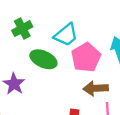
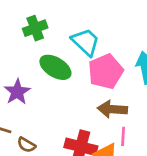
cyan trapezoid: (66, 35) -> (86, 42), turned -105

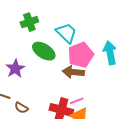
brown arrow: (112, 109) -> (73, 72), moved
pink line: (123, 136) -> (77, 101), moved, turned 64

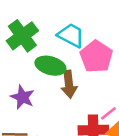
green cross: (29, 22) -> (22, 36), size x1.4
brown arrow: (73, 72) -> (69, 84), moved, turned -85

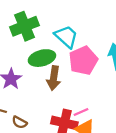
green ellipse: (50, 66) -> (42, 58), turned -45

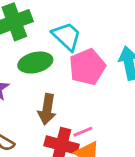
brown arrow: (54, 78) -> (47, 109), moved

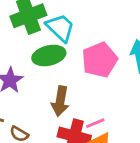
cyan trapezoid: (67, 36) -> (60, 28), moved

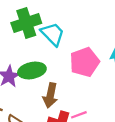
green ellipse: (49, 56) -> (32, 70), moved

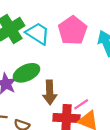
pink pentagon: (84, 62) -> (73, 30), moved

